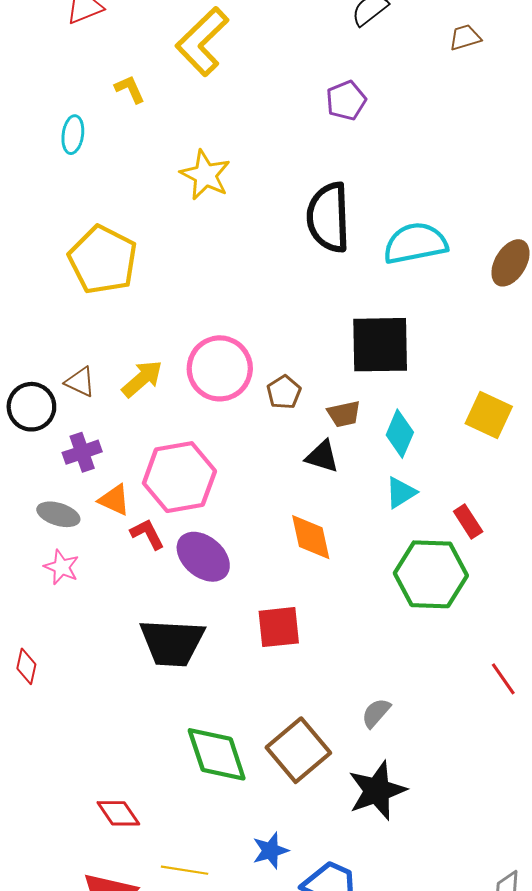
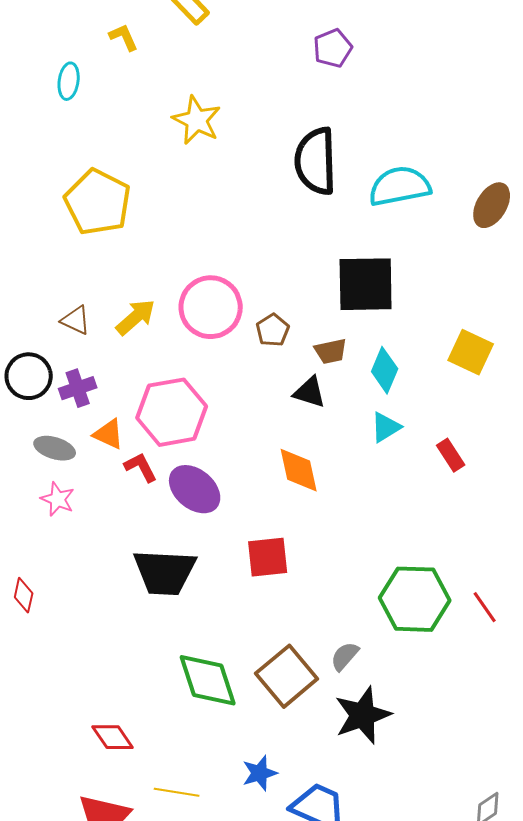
black circle: (31, 407) -> (29, 376), moved
green hexagon: (431, 574) -> (415, 599), moved
gray semicircle: (376, 713) -> (345, 656), moved

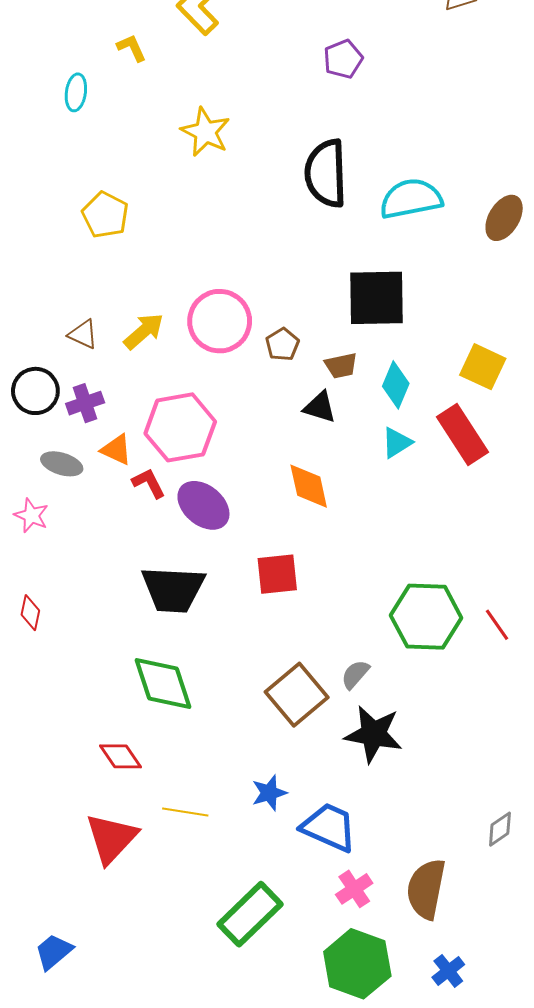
yellow pentagon: (98, 202) -> (105, 215), size x0.7
red rectangle: (451, 455) -> (463, 434), moved, size x1.8
pink star: (58, 499) -> (31, 515), moved
green diamond: (208, 680) -> (163, 683), moved
black star: (363, 715) -> (373, 734), turned 30

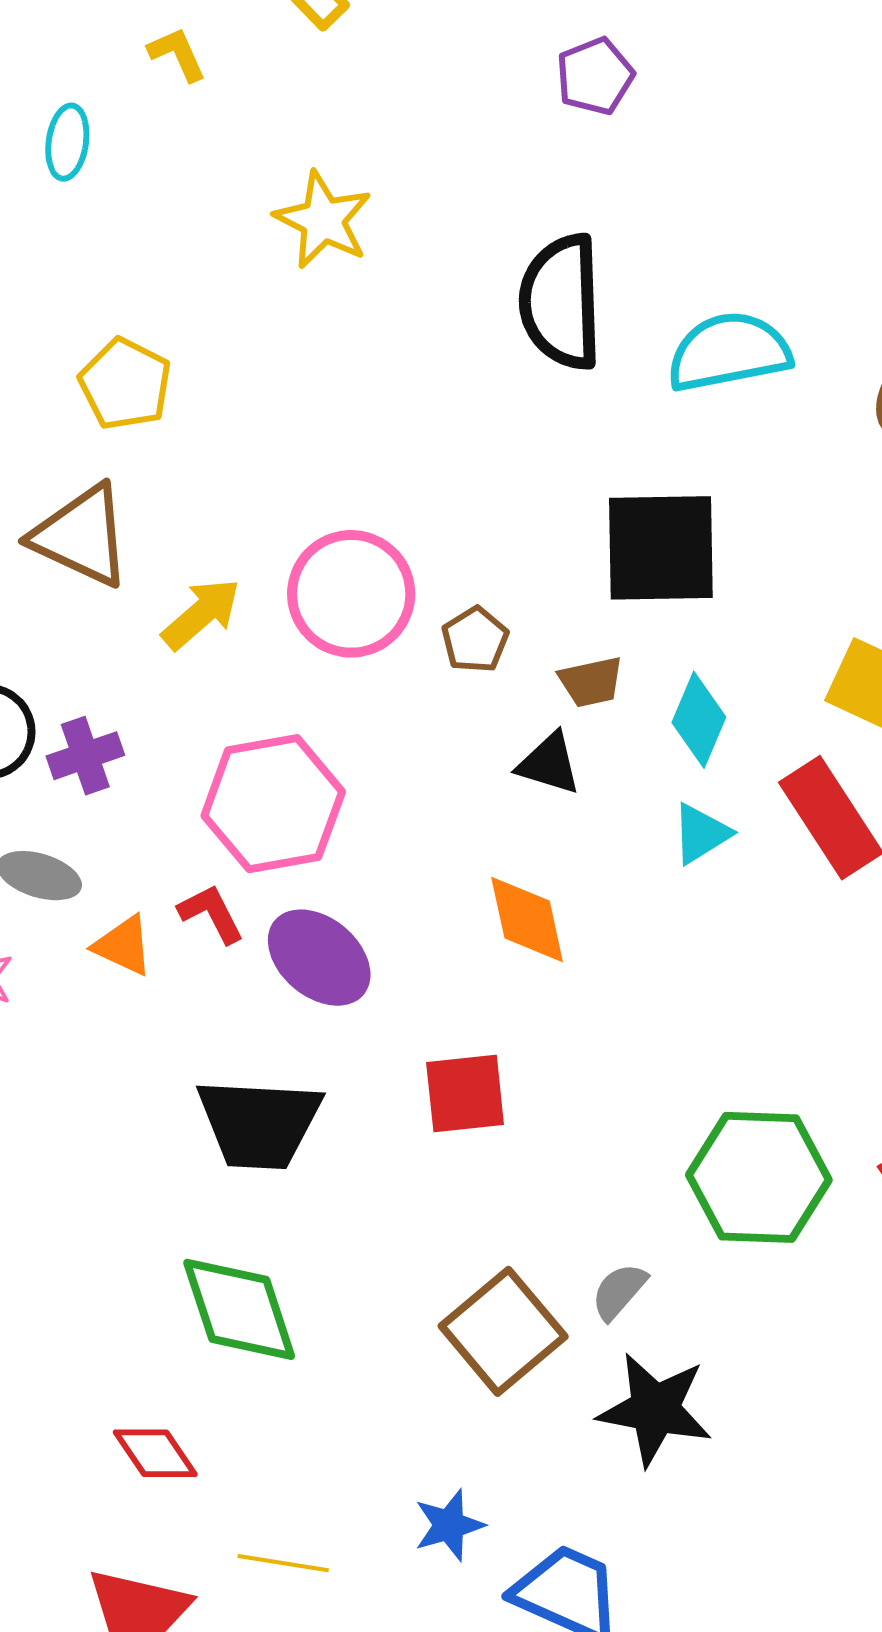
brown triangle: (83, 334) -> (81, 536), moved, size x1.8
orange triangle: (116, 450) -> (123, 946), moved

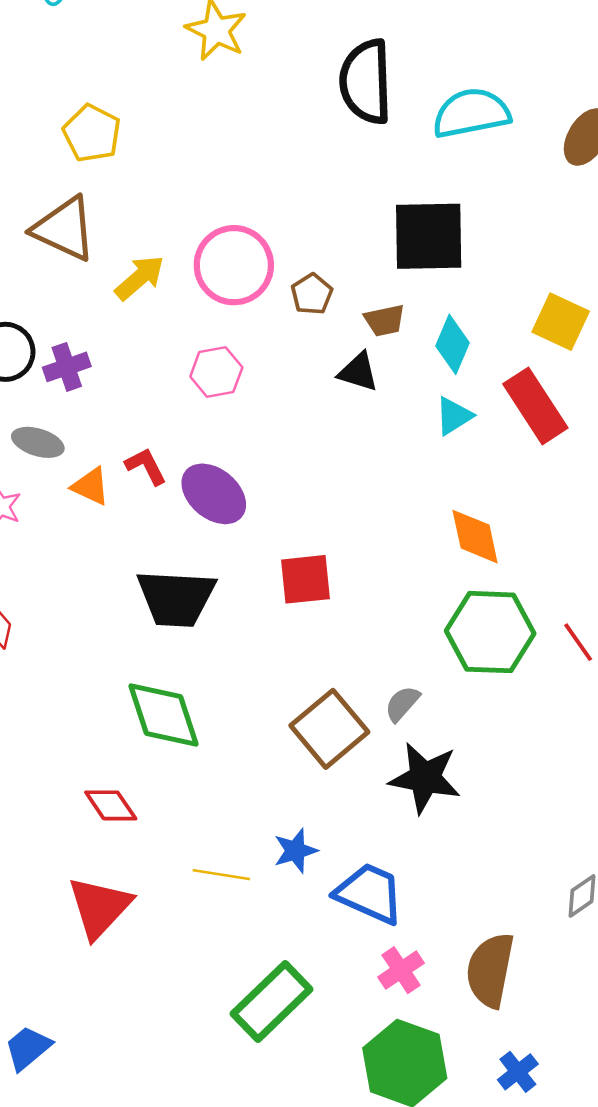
pink hexagon: (273, 804) -> (216, 372), moved, size x0.6
orange diamond: (527, 920) -> (475, 537), moved
yellow line: (283, 1563) -> (221, 875), moved

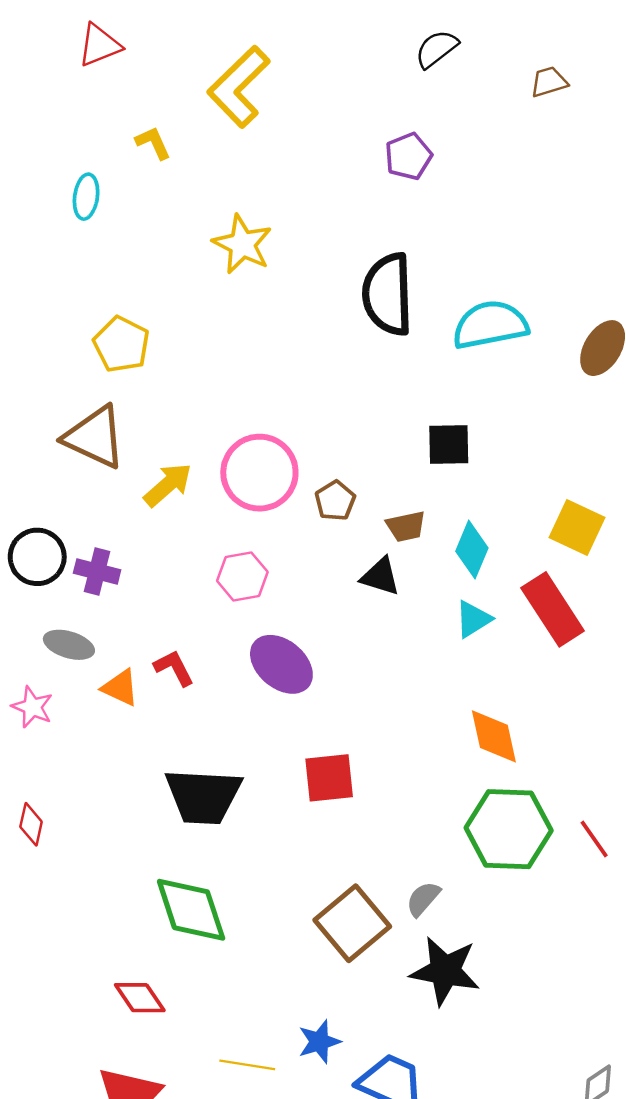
black square: (429, 236) -> (449, 445), size x0.6
purple cross: (67, 367) -> (97, 572), turned 33
purple ellipse: (214, 494) -> (281, 664), moved

